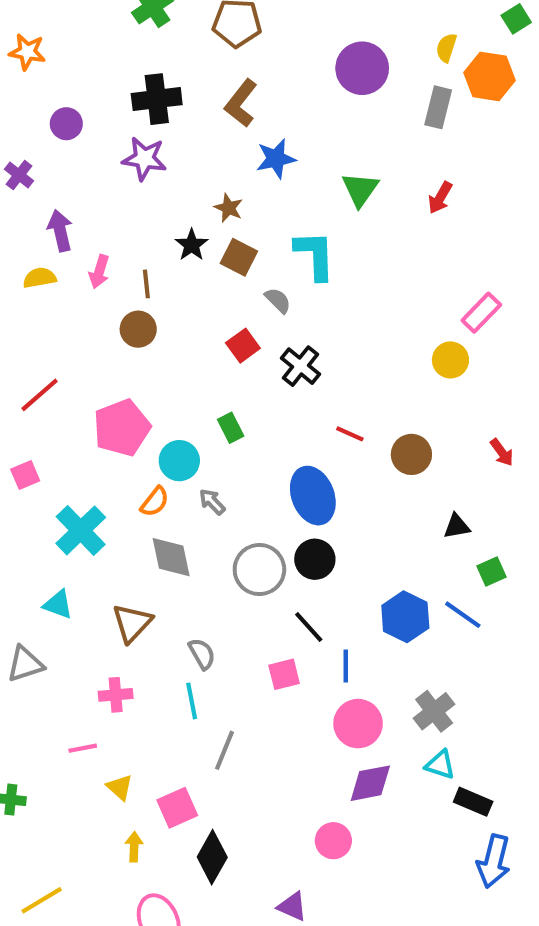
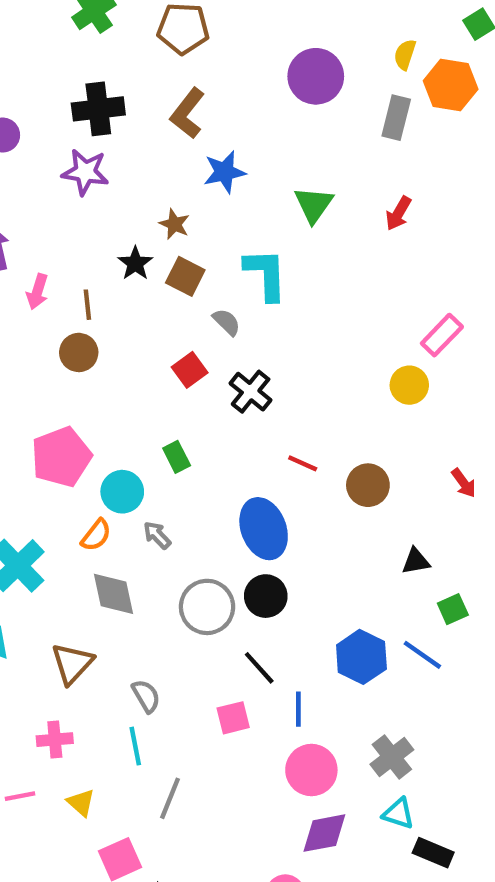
yellow triangle: (120, 787) -> (81, 803), moved

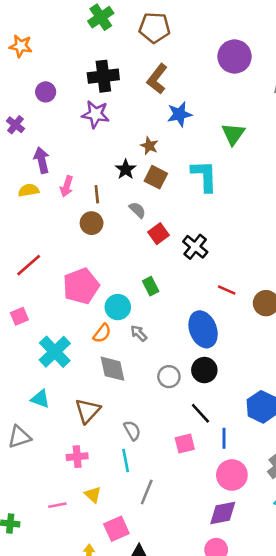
gray semicircle: (227, 322) -> (137, 210), moved
gray circle: (207, 607) -> (169, 377), size x0.7
pink line: (20, 796) -> (57, 505), moved
purple diamond: (324, 833) -> (223, 513), moved

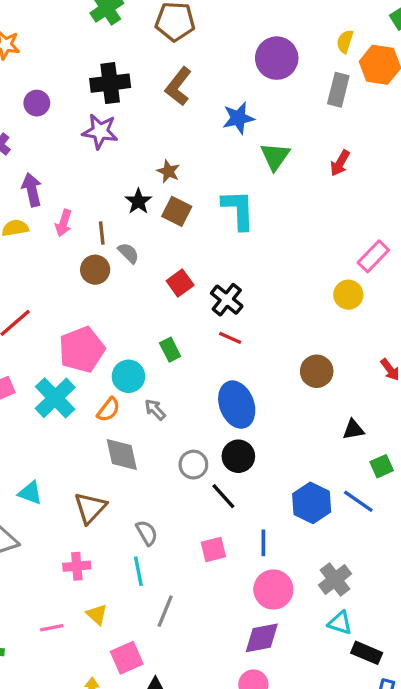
blue star: (179, 114) -> (238, 118), moved
gray semicircle: (137, 210) -> (128, 253), moved
red line: (227, 290) -> (230, 338), moved
cyan cross: (55, 352) -> (55, 398), moved
black line: (200, 413) -> (223, 496), moved

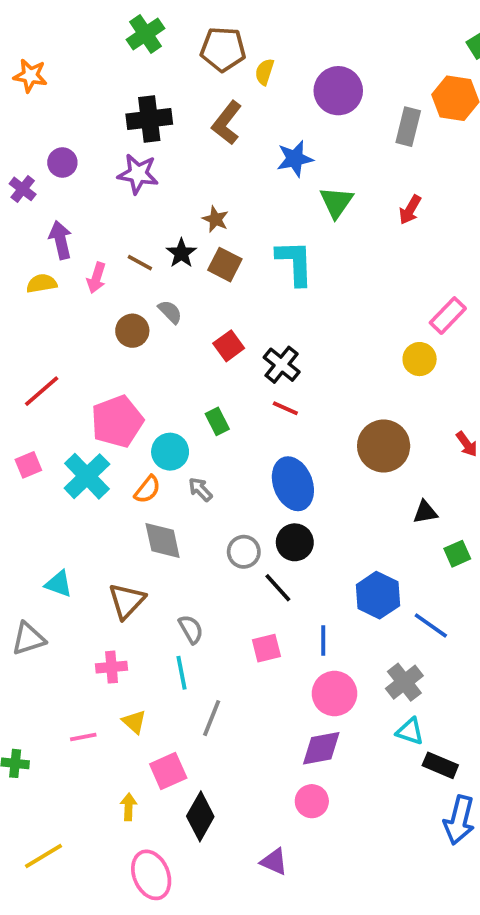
yellow semicircle: (345, 41) -> (265, 72), moved
purple circle: (37, 103) -> (62, 163), moved
brown line: (102, 233) -> (140, 263), moved, turned -55
brown circle: (317, 371) -> (384, 446), size x1.4
blue line: (358, 501) -> (431, 625), moved

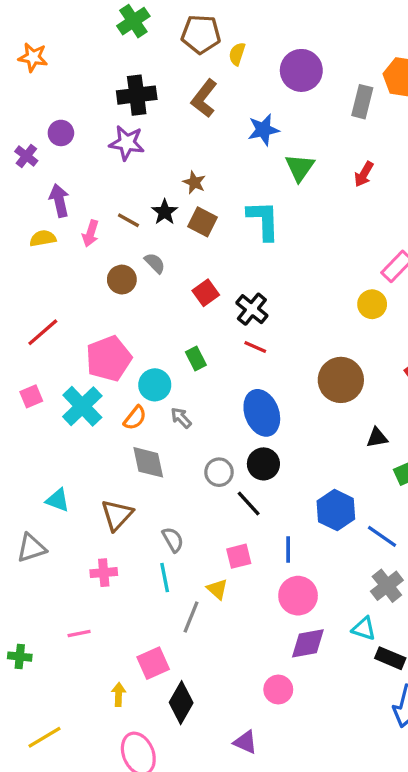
gray cross: (404, 682) -> (387, 586), moved
yellow triangle: (134, 722) -> (217, 589), moved
purple diamond: (321, 748) -> (308, 643), moved

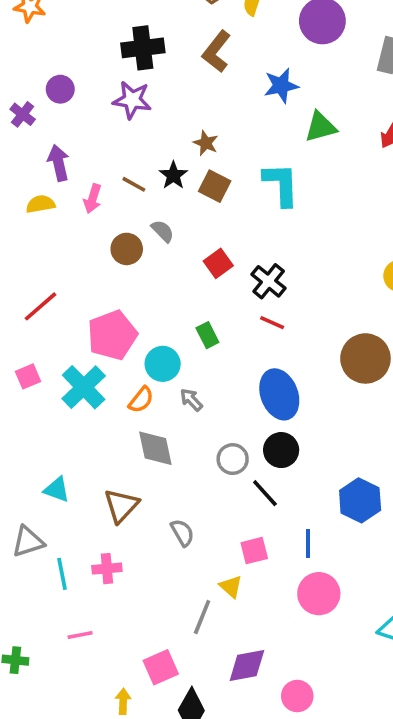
green triangle: (300, 168) -> (321, 127), turned 40
cyan line: (165, 578) -> (62, 574), moved
purple diamond: (308, 643) -> (247, 665), moved

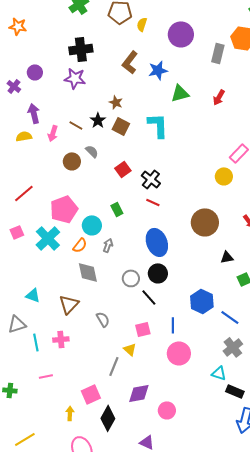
brown L-shape: (216, 51) -> (130, 62), moved
gray arrow: (191, 400) -> (108, 245), turned 64

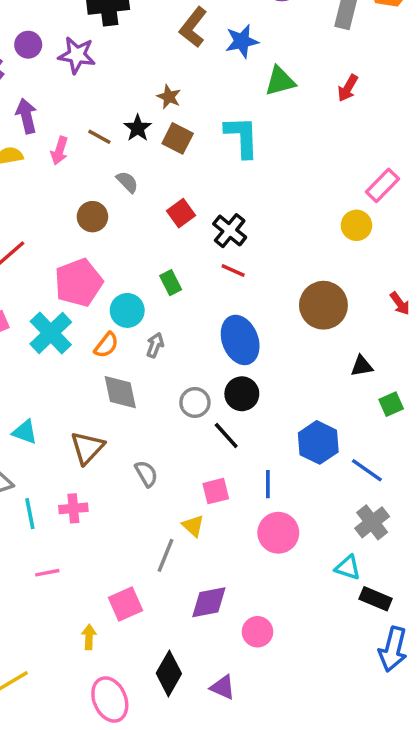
purple star: (75, 78) -> (77, 55), moved
brown circle: (72, 161) -> (92, 217), moved
black diamond: (108, 418) -> (169, 673), moved

